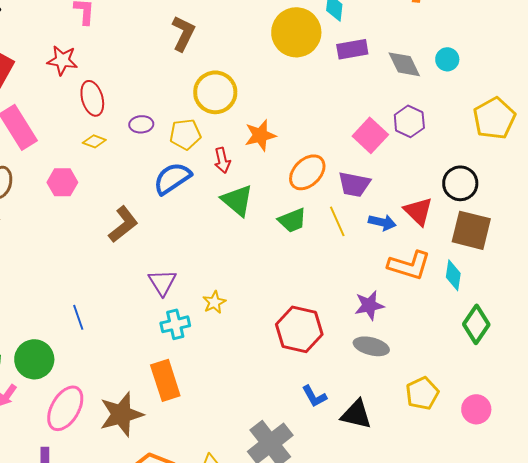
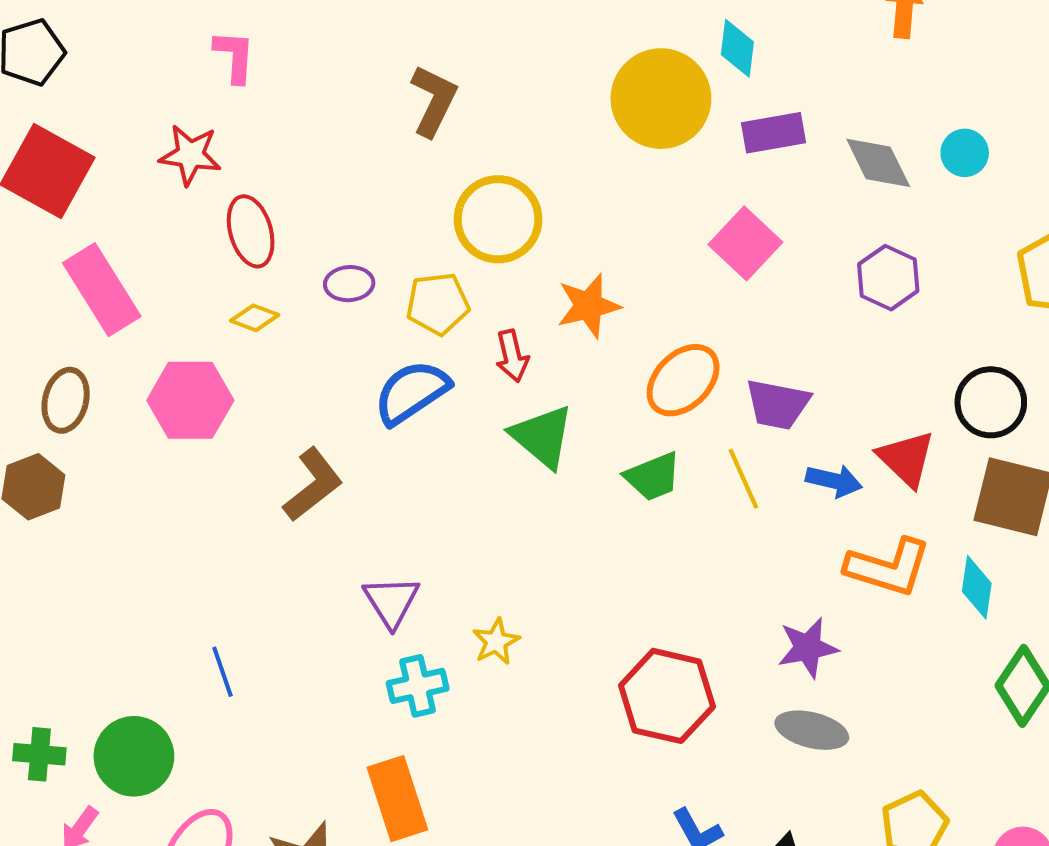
pink square: (370, 135) -> (745, 243), moved
pink hexagon: (62, 182) -> (190, 400), size x1.4

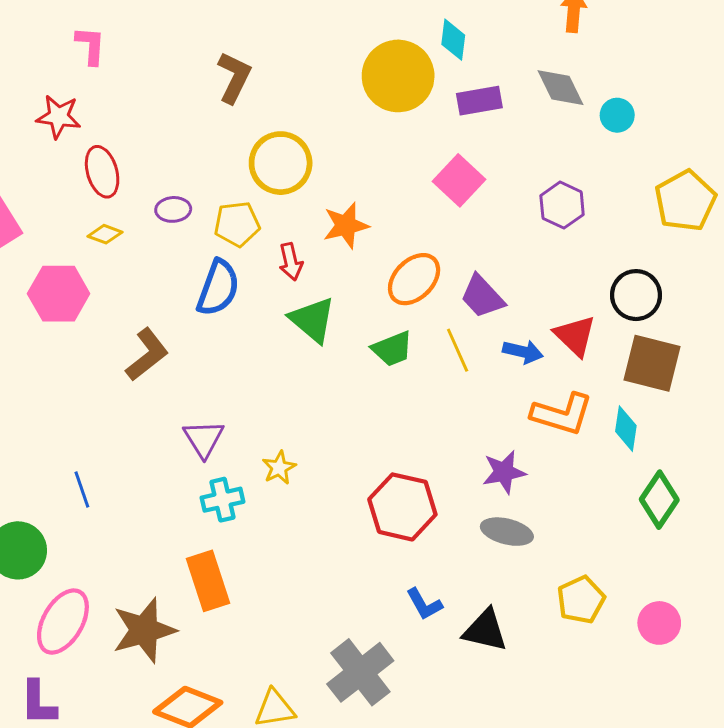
gray diamond: (878, 163) -> (561, 88), moved
blue semicircle: (412, 392) -> (218, 288), turned 144
purple trapezoid: (778, 404) -> (482, 297), turned 36

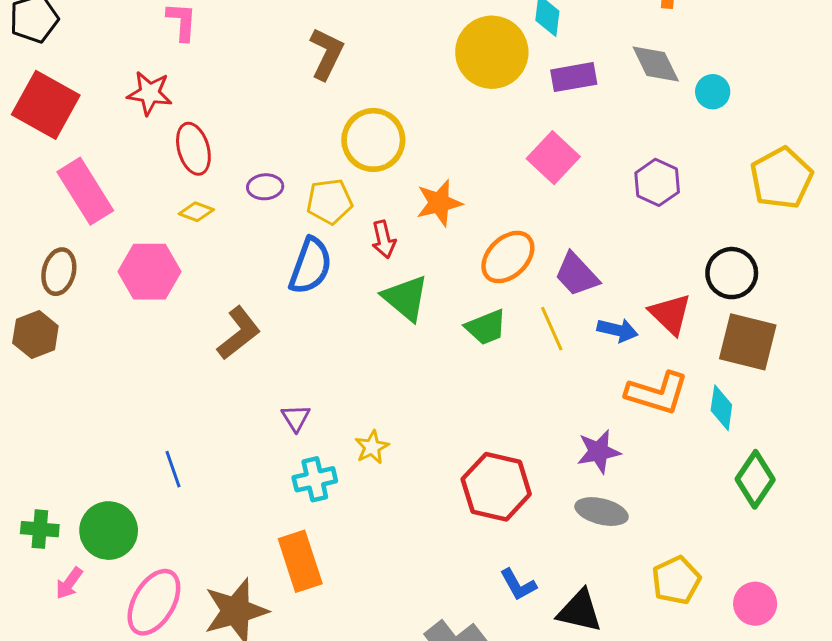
purple triangle: (204, 439) -> (296, 418), size x0.7

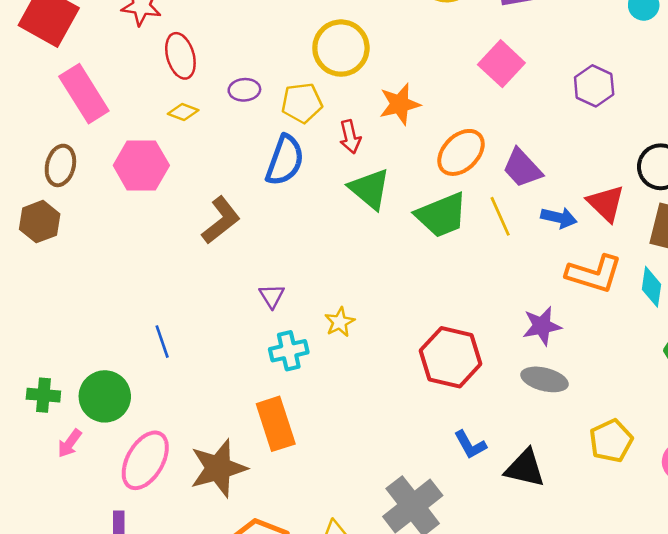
green trapezoid: (486, 327) -> (441, 215), size x1.4

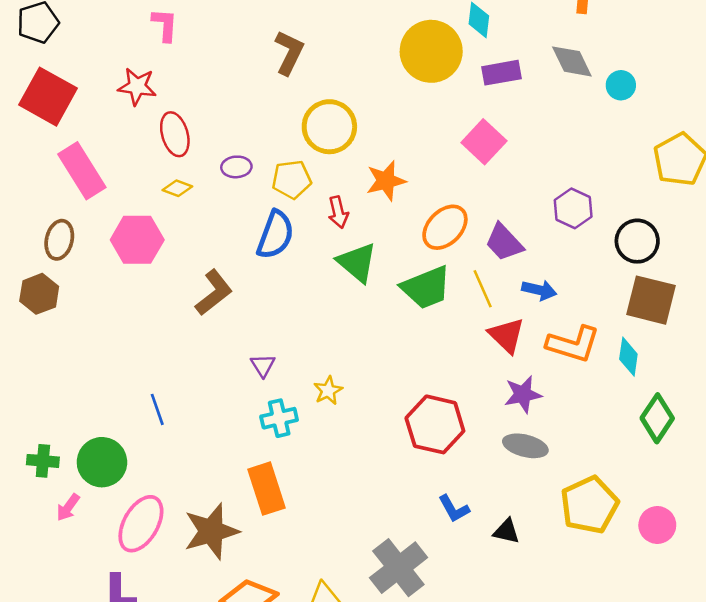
purple hexagon: (594, 86) -> (573, 208), moved
red triangle: (606, 203) -> (507, 335), moved
yellow pentagon: (611, 441) -> (589, 505), size x1.4
black triangle: (525, 468) -> (507, 531), size x0.7

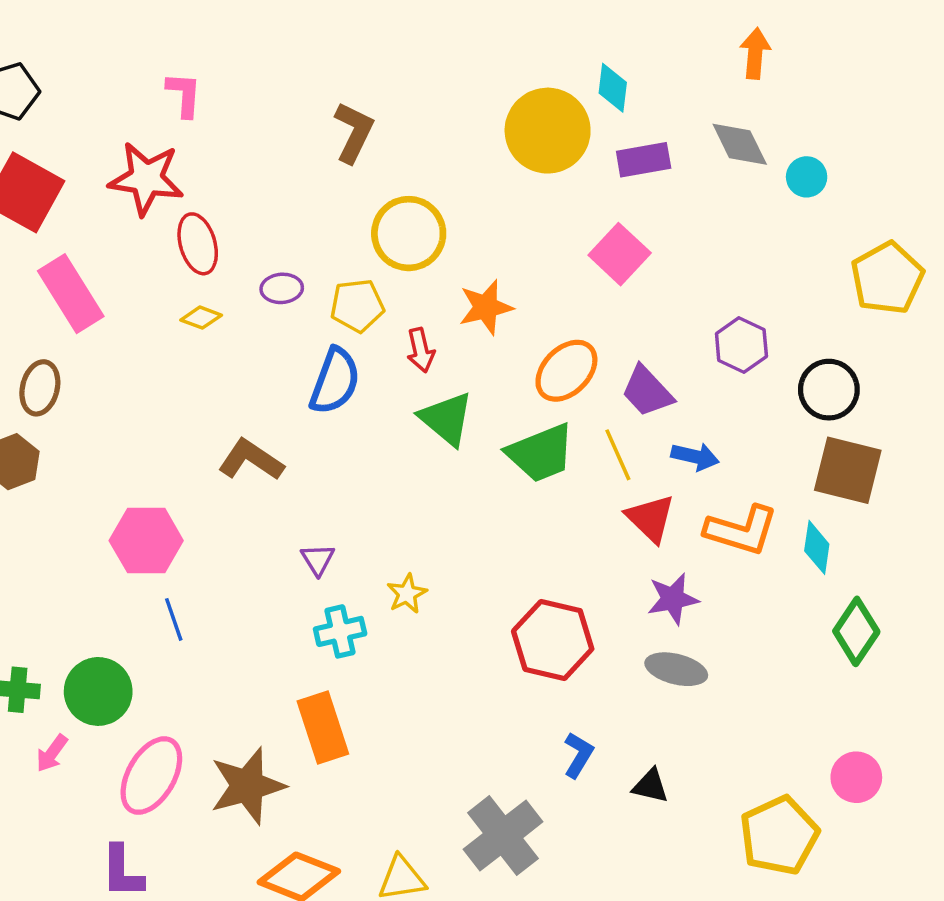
red star: (137, 87) -> (146, 179), size x1.4
pink hexagon: (137, 240) -> (146, 541), moved
brown L-shape: (214, 293) -> (251, 460), turned -108
yellow pentagon: (589, 505) -> (779, 836), moved
blue L-shape: (454, 509) -> (578, 755), turned -120

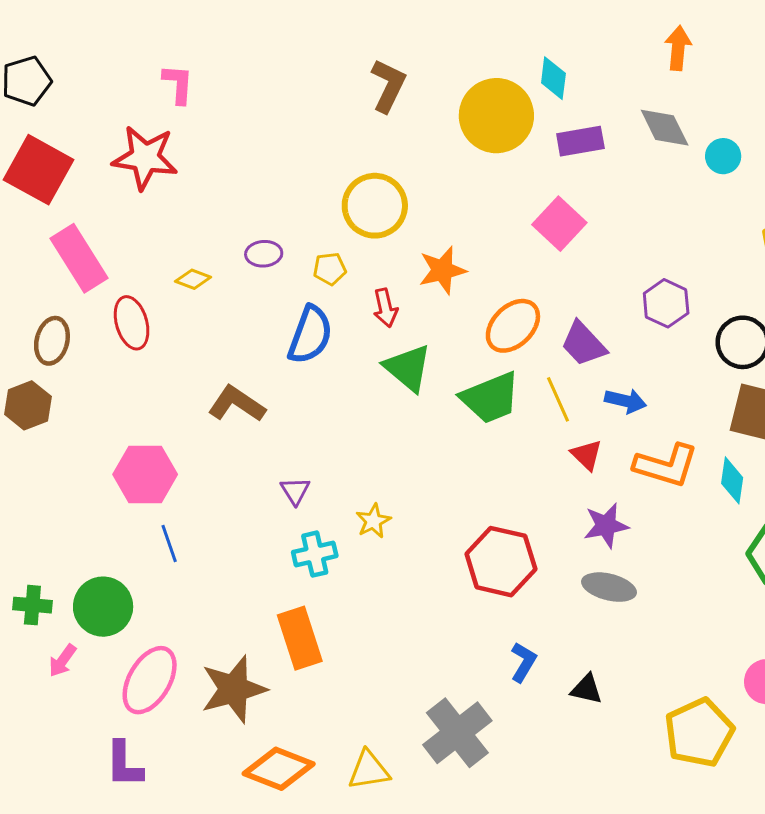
brown L-shape: (354, 132) -> (388, 86), moved
red ellipse: (198, 244) -> (132, 323), moved
yellow pentagon: (357, 306) -> (330, 269), size x0.7
red triangle: (650, 518) -> (586, 455), size x0.7

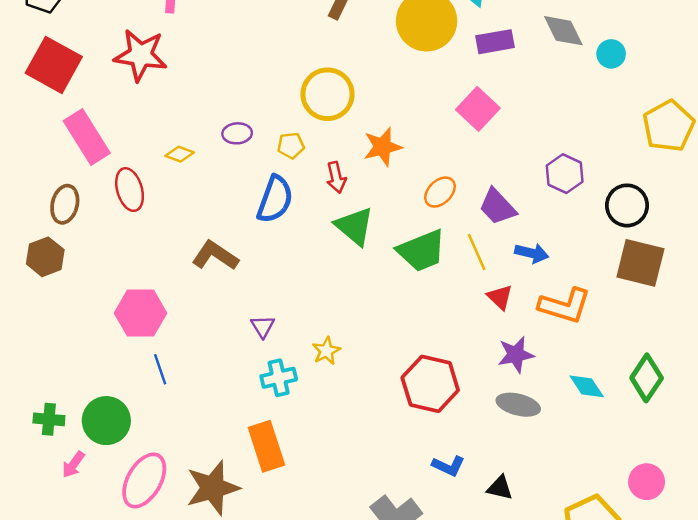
orange ellipse: (513, 326) -> (440, 192), size x0.7
cyan diamond: (732, 480) -> (587, 386), moved, turned -42
blue L-shape: (523, 662) -> (449, 466), turned 84

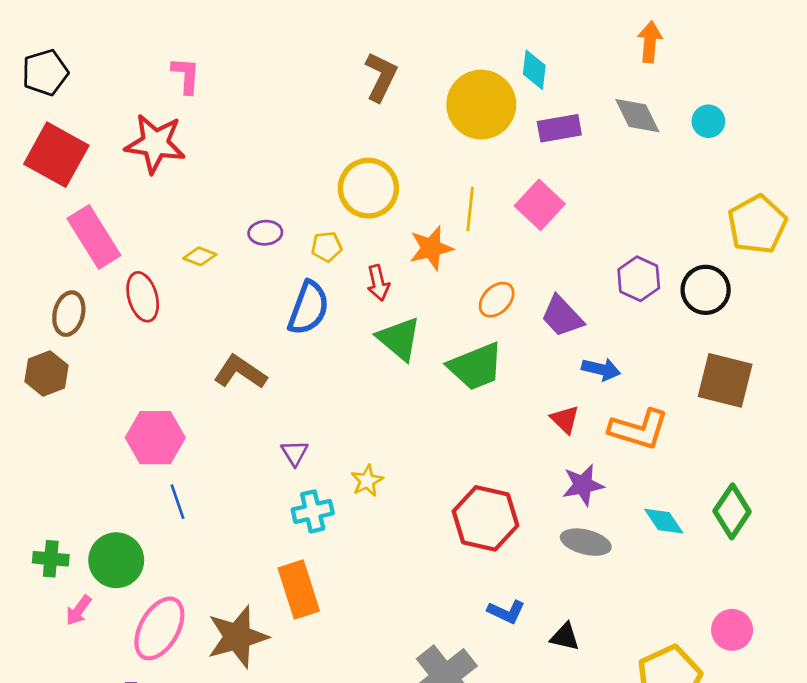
cyan circle: (611, 54) -> (708, 121), moved
black circle: (627, 205) -> (706, 290), moved
yellow line: (477, 252) -> (470, 209), moved, turned 30

